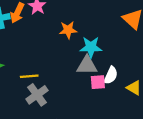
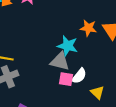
orange star: (68, 30) -> (88, 28), moved

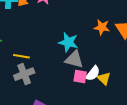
cyan star: (68, 46) -> (68, 42), moved
yellow triangle: (97, 92) -> (104, 78), moved

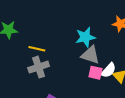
cyan star: (68, 42) -> (85, 37), turned -30

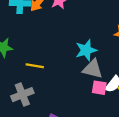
gray cross: (39, 67) -> (22, 95), moved

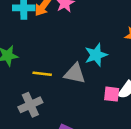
gray triangle: (93, 69) -> (75, 74), moved

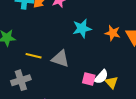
cyan star: (96, 55) -> (82, 28), moved

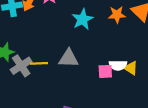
white semicircle: (101, 77) -> (118, 65), turned 63
gray cross: (21, 80) -> (21, 66), moved

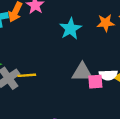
gray triangle: (69, 58) -> (82, 72), moved

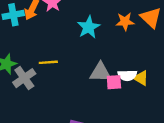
yellow line: (27, 75) -> (48, 62), moved

